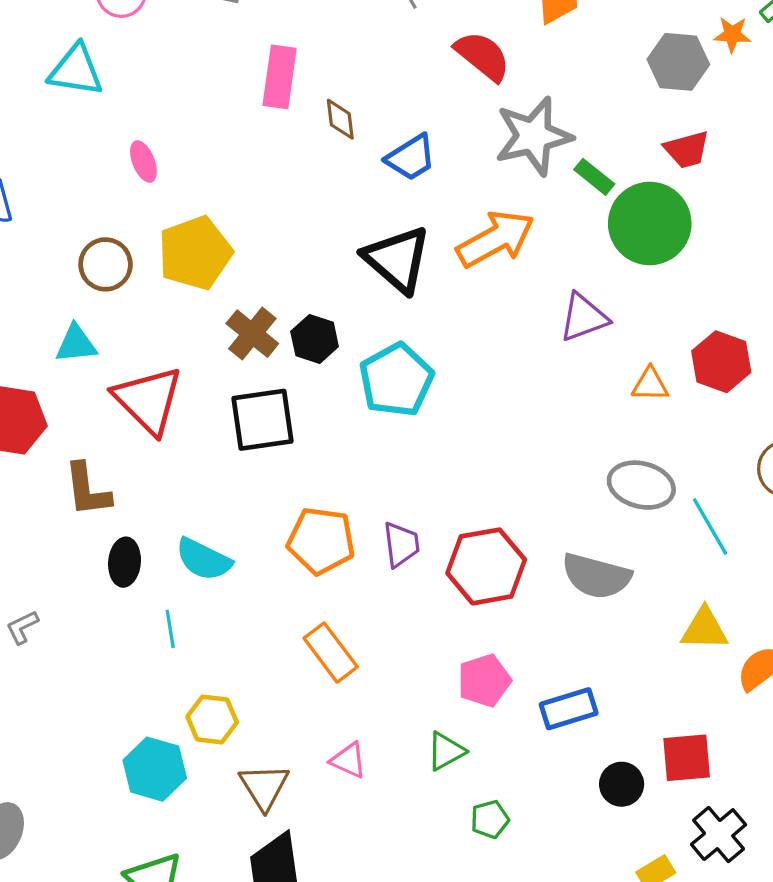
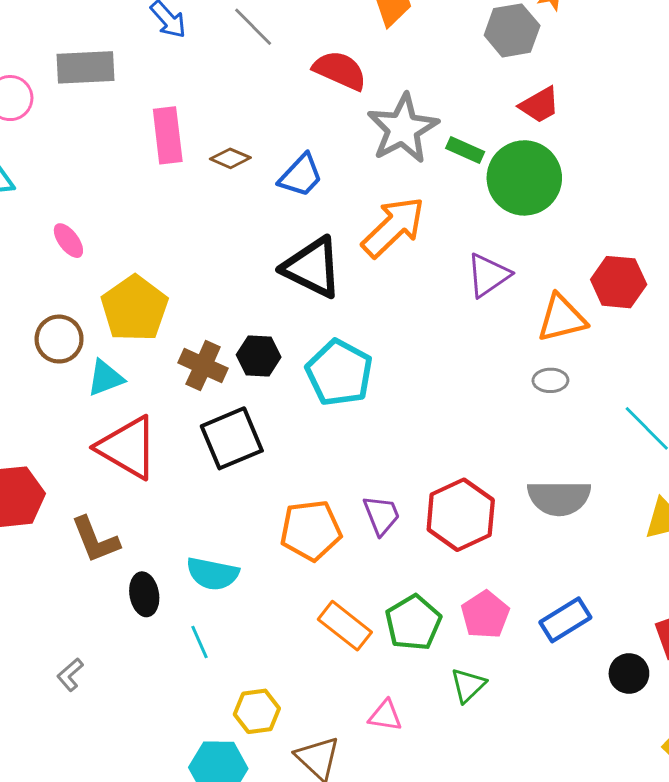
brown diamond: (340, 119) -> (230, 158), turned -45
cyan triangle: (76, 344) -> (105, 378), moved
orange triangle: (650, 384) -> (562, 318), size x1.5
gray ellipse: (641, 485) -> (550, 380), moved, size x0.6
green pentagon: (490, 819) -> (413, 623), moved, size x1.6

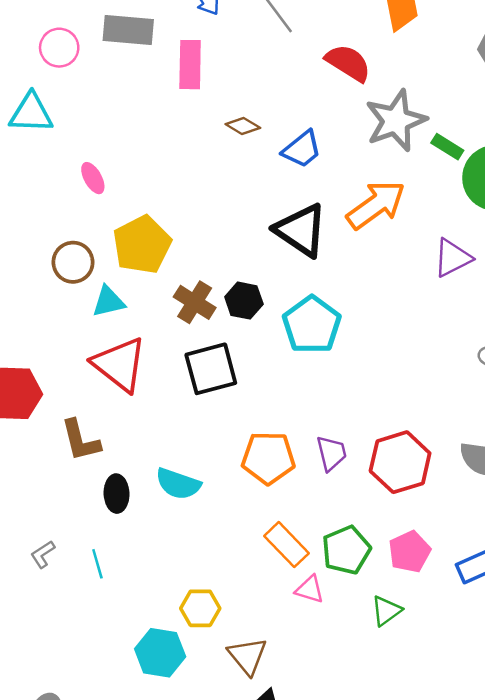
pink rectangle: (168, 135) -> (190, 65), moved
cyan line: (199, 642) -> (97, 564), moved
pink triangle: (385, 716) -> (310, 589), moved

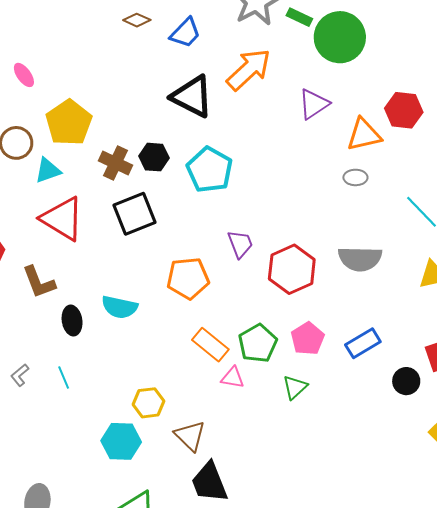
purple trapezoid: (331, 453) -> (240, 244), moved

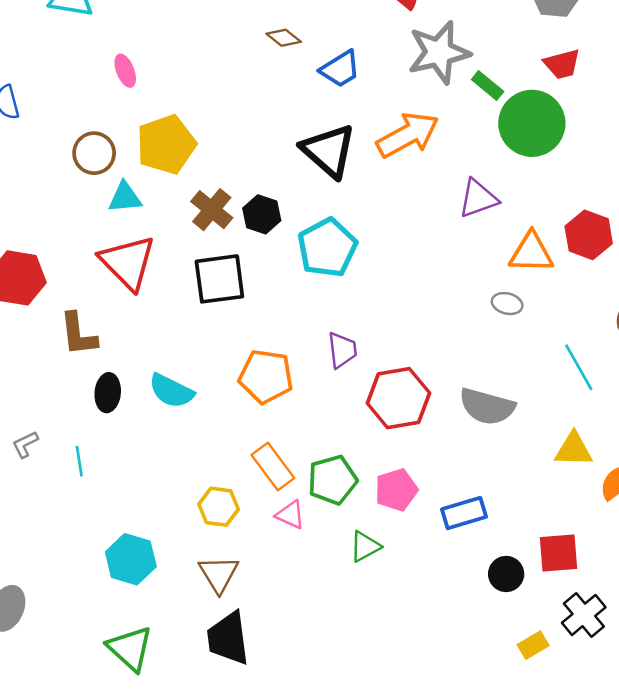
yellow hexagon: (149, 403) -> (219, 507), moved

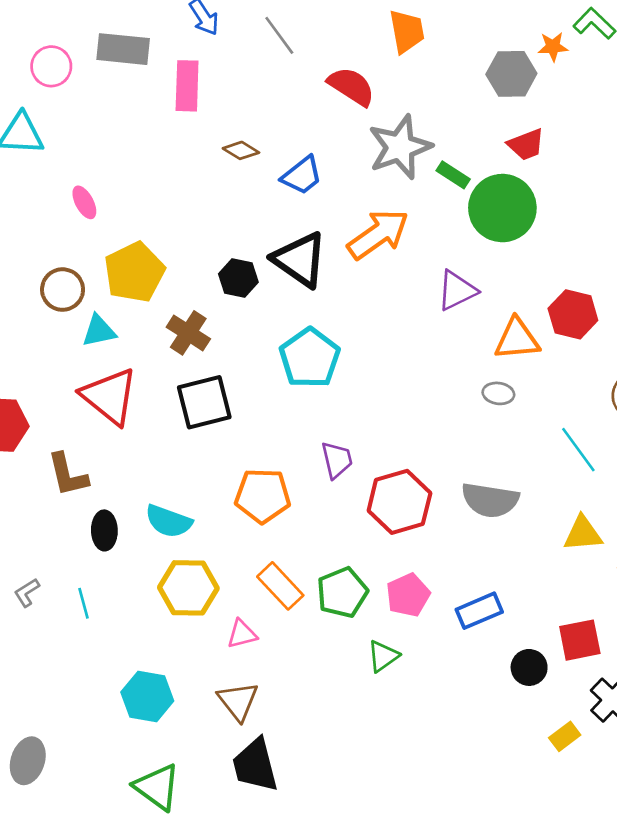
black hexagon: (262, 214) -> (238, 278), moved
yellow hexagon: (219, 507) -> (188, 588), moved, size x1.4
pink triangle: (290, 515) -> (242, 634), moved, turned -32

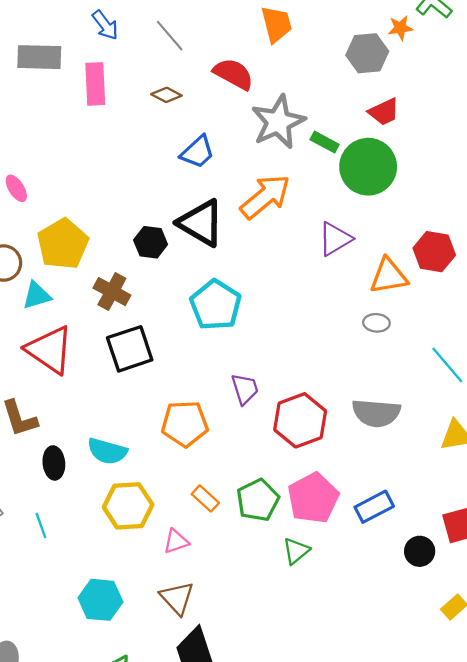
brown diamond: (241, 150) -> (166, 95), moved
orange rectangle: (280, 586) -> (205, 498), size x0.7
pink pentagon: (408, 595) -> (313, 498), size x1.4

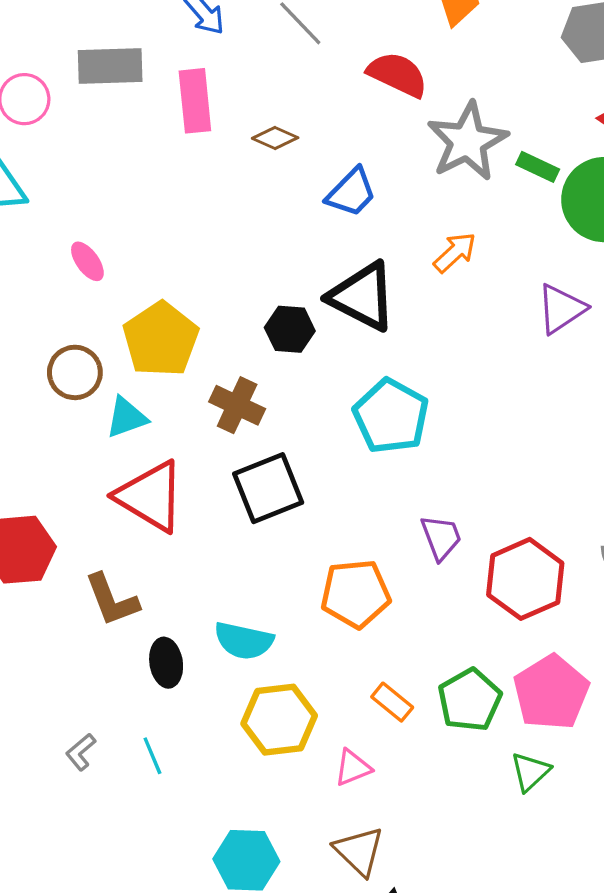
brown diamond: (166, 95) -> (275, 138), moved
orange arrow: (265, 197) -> (455, 252), size x0.6

